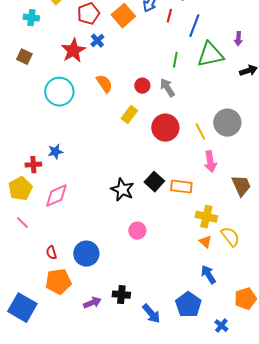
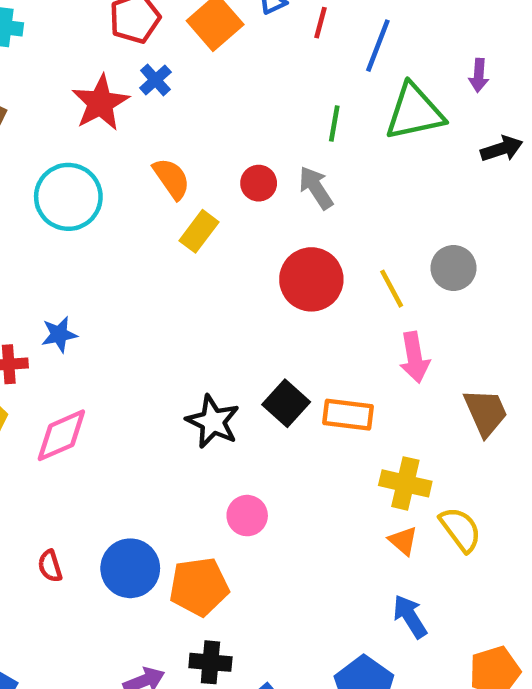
yellow rectangle: (129, 115) -> (199, 231), moved
gray circle: (227, 123) -> (453, 268), size x0.7
orange pentagon: (58, 282) -> (199, 587), moved

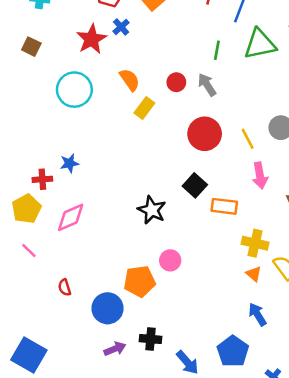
black square: (286, 403) -> (195, 185), moved
blue circle: (130, 568) -> (108, 308), moved
orange pentagon: (199, 587) -> (139, 281), moved

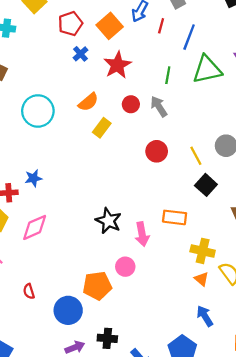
red star: (92, 39) -> (117, 65), moved
orange semicircle: (130, 80) -> (88, 102), turned 85
red circle: (205, 134) -> (157, 151), size x0.7
pink arrow: (260, 176) -> (142, 234), moved
black square: (195, 185) -> (206, 185), moved

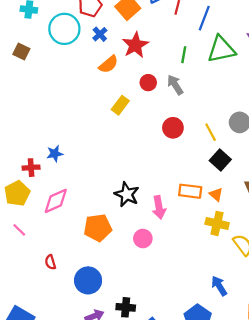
orange semicircle: (88, 102) -> (108, 64), moved
cyan circle: (38, 111) -> (64, 29), moved
orange triangle: (201, 279) -> (216, 194), moved
orange pentagon: (97, 286) -> (98, 228), moved

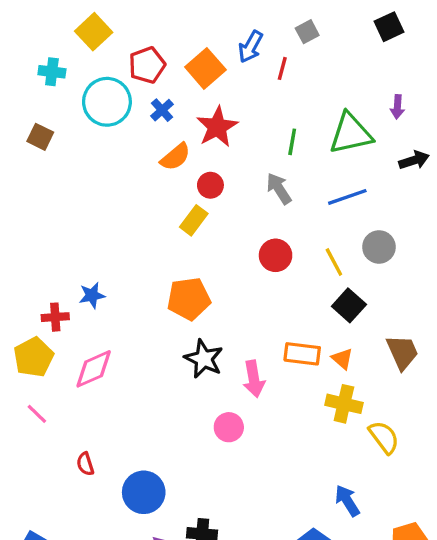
blue line: (204, 18) -> (347, 197), moved, turned 50
red circle: (148, 83) -> (210, 185), moved
orange pentagon: (98, 228) -> (189, 299), moved

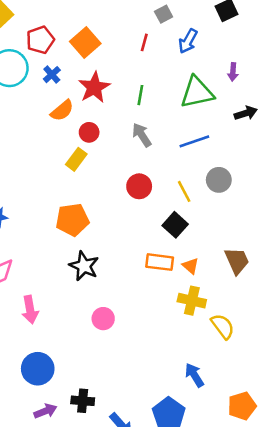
blue arrow: (250, 47) -> (188, 41), moved
green line: (292, 142) -> (140, 95), moved
black square: (349, 305) -> (175, 225), moved
pink arrow: (254, 379) -> (30, 310), moved

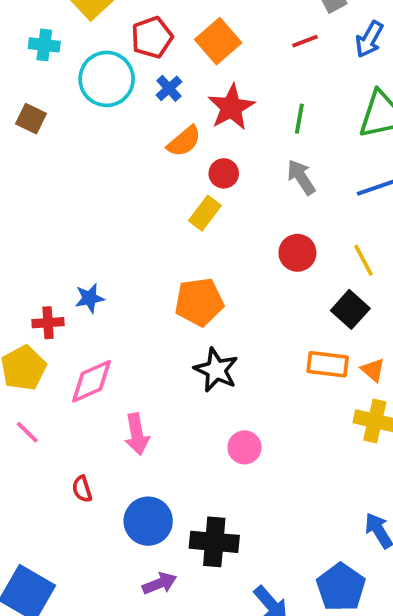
red line: (144, 42) -> (305, 41), turned 54
black cross: (83, 401) -> (214, 542), moved, size x1.4

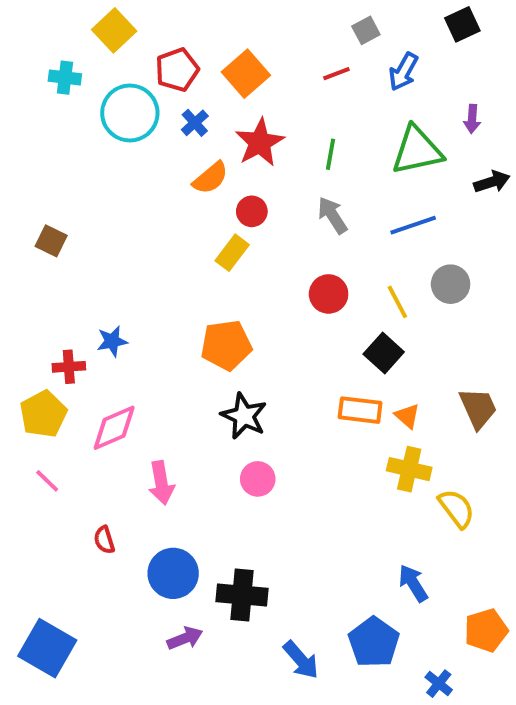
brown square: (31, 119) -> (51, 241), moved
pink circle: (245, 447) -> (258, 479), moved

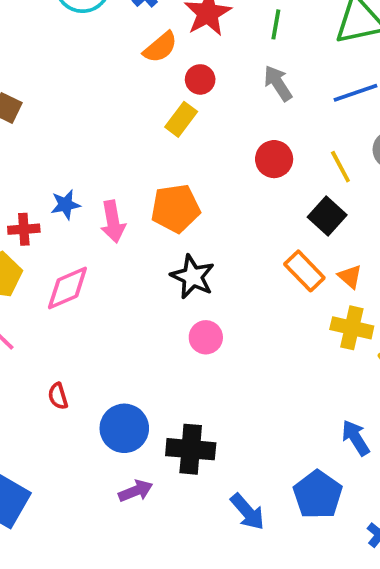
orange rectangle: (360, 410) -> (304, 271), turned 39
pink arrow: (161, 483) -> (113, 222), moved

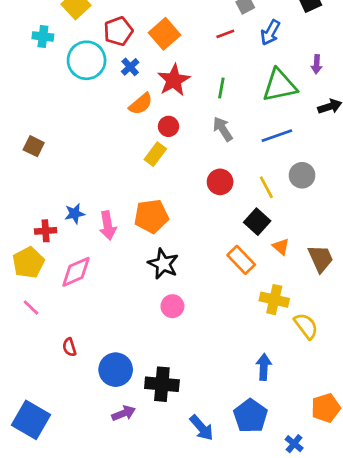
orange triangle: (350, 277) -> (281, 247), moved
blue arrow: (356, 438) -> (264, 367), moved, turned 35

